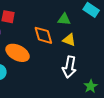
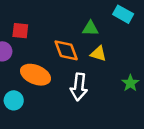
white arrow: (69, 67) -> (79, 87), moved
green star: (91, 86) -> (130, 83), moved

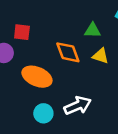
white arrow: (79, 87) -> (78, 106), moved, turned -120
cyan circle: (14, 100) -> (43, 113), moved

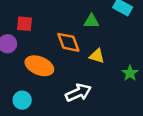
yellow triangle: (101, 56) -> (97, 56), moved
cyan circle: (43, 113) -> (22, 100), moved

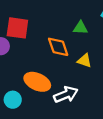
red square: (25, 24) -> (17, 28), size x1.5
orange ellipse: (39, 66) -> (37, 82), moved

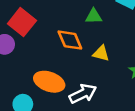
red square: (17, 28) -> (22, 22), turned 35

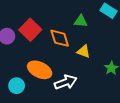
red square: (22, 22) -> (30, 30), moved

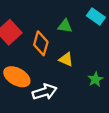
orange diamond: (60, 38) -> (41, 43), turned 30

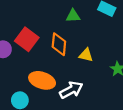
green triangle: (65, 26) -> (73, 16), moved

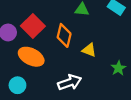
orange ellipse: (42, 80) -> (31, 57), moved

